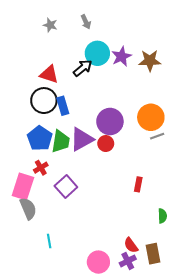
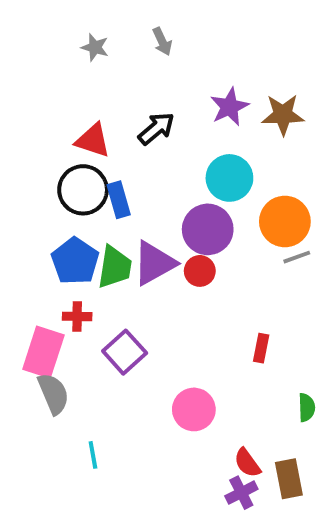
cyan circle: (97, 53) -> (229, 178), moved
red cross: (41, 168) -> (77, 316), turned 32
pink circle: (98, 262) -> (194, 409), moved

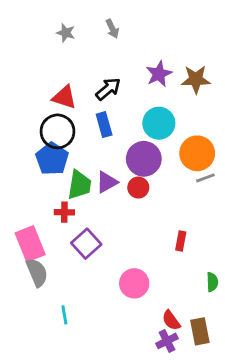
blue rectangle: (119, 200) -> (104, 125), moved
blue pentagon: (75, 261) -> (52, 159), moved
purple triangle: (154, 263) -> (107, 182), size x0.7
red cross: (77, 316) -> (64, 212), moved
pink rectangle: (43, 352) -> (30, 244), turned -40

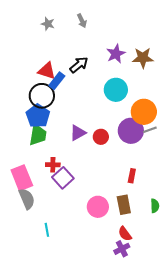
blue rectangle: (104, 125) -> (57, 81), moved, turned 54
purple circle: (144, 159) -> (131, 131), moved
green trapezoid: (79, 185) -> (38, 135), moved
red cross: (64, 212) -> (53, 165), moved
brown rectangle: (200, 331) -> (124, 205), moved

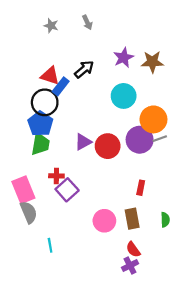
red circle: (101, 137) -> (108, 146), size x1.5

